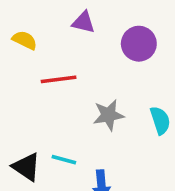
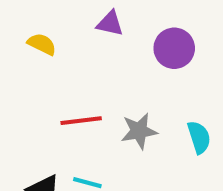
red line: (59, 79) -> (81, 121), moved

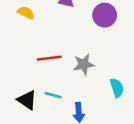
cyan semicircle: (199, 137) -> (117, 88), moved

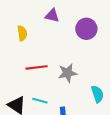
yellow semicircle: (26, 13) -> (22, 33), moved, turned 56

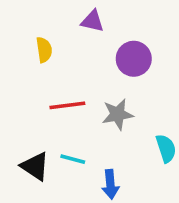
purple circle: (86, 29) -> (134, 59), moved

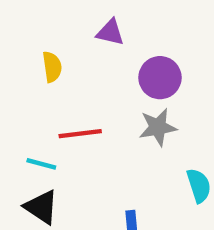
gray star: (118, 114) -> (158, 127), moved
cyan line: (73, 159) -> (41, 164), moved

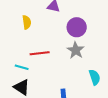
gray star: (158, 127) -> (76, 50), turned -30

